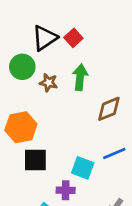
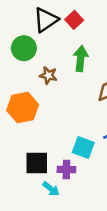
brown star: (49, 83) -> (48, 75), moved
black square: (35, 160) -> (37, 163), moved

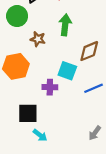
cyan square: (83, 148) -> (67, 71), moved
purple cross: (66, 169) -> (50, 87), moved

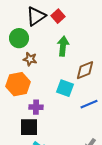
brown star: (38, 39) -> (30, 59), moved
purple cross: (50, 87) -> (36, 107), moved

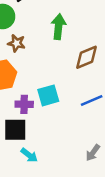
cyan square: (65, 88) -> (48, 95), moved, turned -36

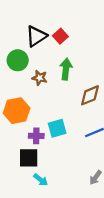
brown star: (17, 43) -> (40, 78), moved

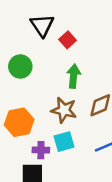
black triangle: (36, 36) -> (42, 25), moved, turned -30
brown star: (40, 78) -> (64, 110), moved, size x1.5

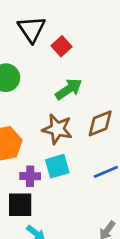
green arrow: (74, 76) -> (69, 89), turned 50

